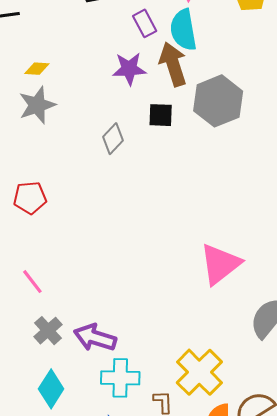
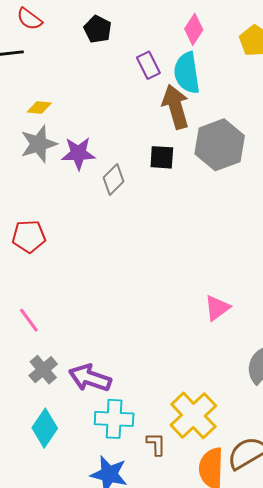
purple star: (129, 69) -> (78, 153), moved
pink triangle: (220, 264) -> (217, 308), size x0.6

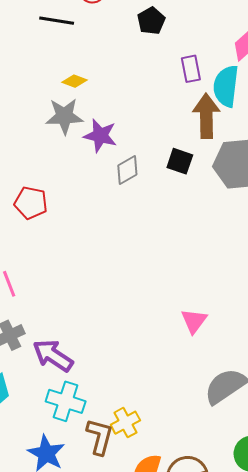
pink triangle: (217, 308) -> (194, 321), turned -32
yellow cross: (193, 415) -> (125, 423), moved, size x0.6
brown L-shape: (156, 444) -> (100, 437), size x1.5

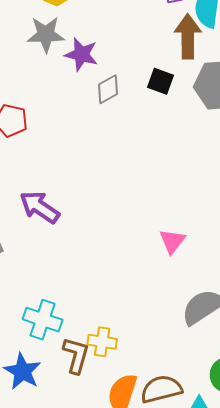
purple arrow: (53, 356) -> (40, 207), moved
yellow cross: (125, 423) -> (102, 342), turned 36

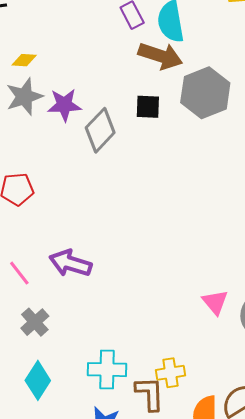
brown arrow: (188, 36) -> (160, 56), turned 126
gray diamond: (108, 89) -> (100, 130), size x1.4
pink triangle: (172, 241) -> (215, 302), moved

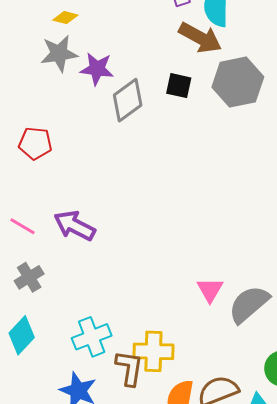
pink line: (19, 273) -> (23, 226), turned -32
cyan cross: (107, 370) -> (92, 337), turned -33
yellow cross: (170, 373) -> (153, 351), size x1.4

